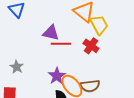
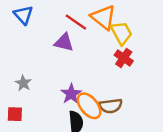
red line: (61, 44) -> (76, 22), moved, turned 36
red cross: (91, 46) -> (124, 58), moved

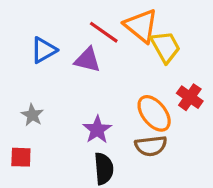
blue triangle: (23, 15) -> (44, 50), moved, turned 42
red cross: (124, 58) -> (190, 97), moved
orange ellipse: (89, 106) -> (154, 113), moved

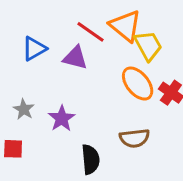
orange ellipse: (154, 113) -> (138, 84), moved
purple star: (97, 130) -> (62, 118), moved

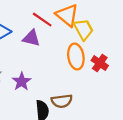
orange ellipse: (138, 84) -> (76, 57), turned 30
brown semicircle: (135, 138) -> (62, 101), moved

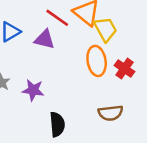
purple star: (22, 81) -> (33, 90), turned -30
brown semicircle: (62, 101) -> (111, 113), moved

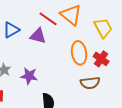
yellow trapezoid: (105, 29) -> (103, 28), moved
brown semicircle: (111, 113) -> (90, 83), moved

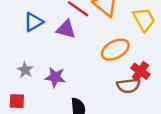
orange ellipse: (79, 53) -> (115, 50), turned 70
red cross: (101, 59) -> (140, 71), moved

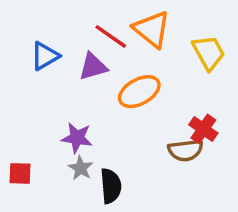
purple triangle: (66, 29) -> (93, 67), turned -30
orange ellipse: (115, 50) -> (139, 92), moved
gray star: (25, 70) -> (81, 168), moved

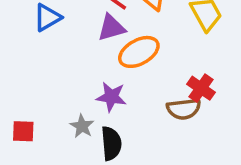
purple triangle: (93, 67) -> (111, 28), moved
purple star: (77, 138) -> (111, 97), moved

